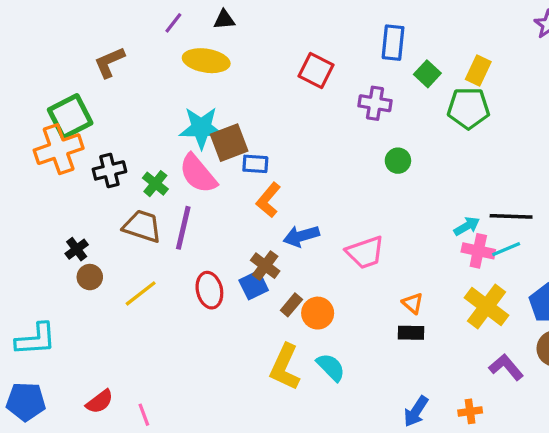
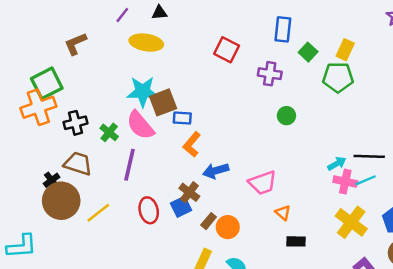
brown trapezoid: (142, 226) -> (78, 164), moved
brown circle: (90, 277) -> (61, 201), size x2.0
orange triangle: (413, 303) -> (283, 213), moved

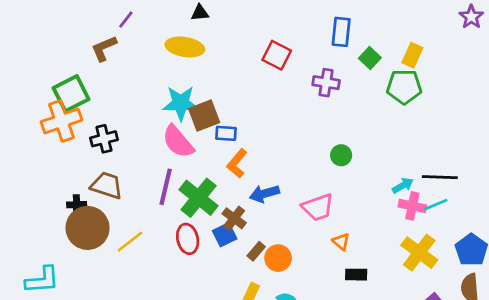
purple line: (122, 15) -> (126, 20), moved
green circle: (286, 116) -> (341, 155), moved
green cross: (109, 132) -> (199, 198), moved, size x1.8
black cross: (52, 180) -> (77, 205), turned 35

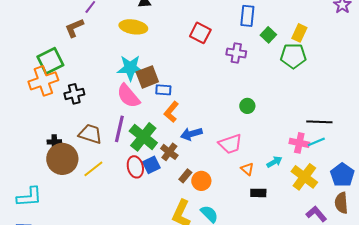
brown trapezoid: (107, 185) -> (90, 134), moved
cyan arrow: (403, 185) -> (274, 162), moved
blue square: (225, 235) -> (151, 165), moved

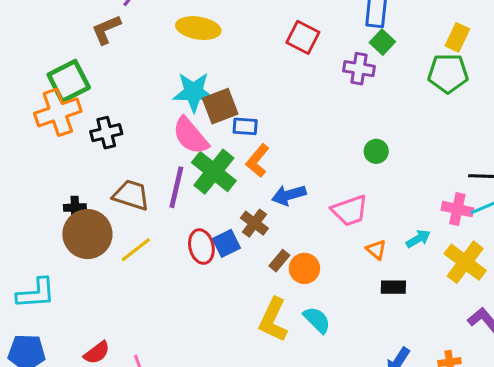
green square: (268, 35) -> (382, 42), moved
green cross: (143, 137) -> (214, 172), moved

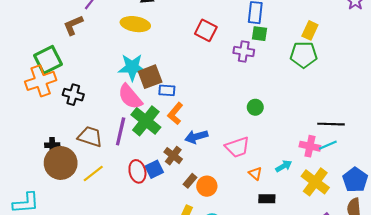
green square: (382, 42) -> (259, 34), turned -35
black cross: (106, 133) -> (73, 95), turned 30

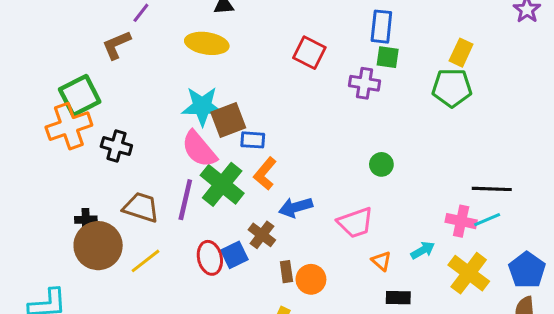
brown rectangle: (190, 181) -> (286, 272), turned -48

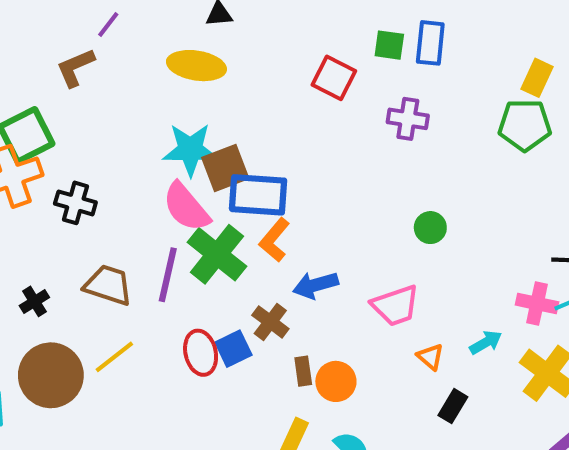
green square: (388, 57) -> (389, 45), moved
blue rectangle: (253, 140) -> (258, 195), size x1.8
black cross: (86, 220) -> (34, 301), turned -30
brown circle: (98, 246) -> (51, 375), moved
black rectangle: (398, 298) -> (453, 406), turned -60

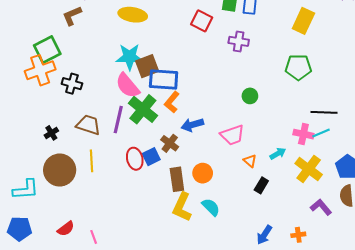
yellow rectangle: (537, 78) -> (303, 21), size x1.4
green pentagon: (525, 125) -> (298, 67), moved
yellow line: (114, 357) -> (92, 161), turned -55
brown rectangle: (303, 371) -> (177, 179), moved, size x1.6

